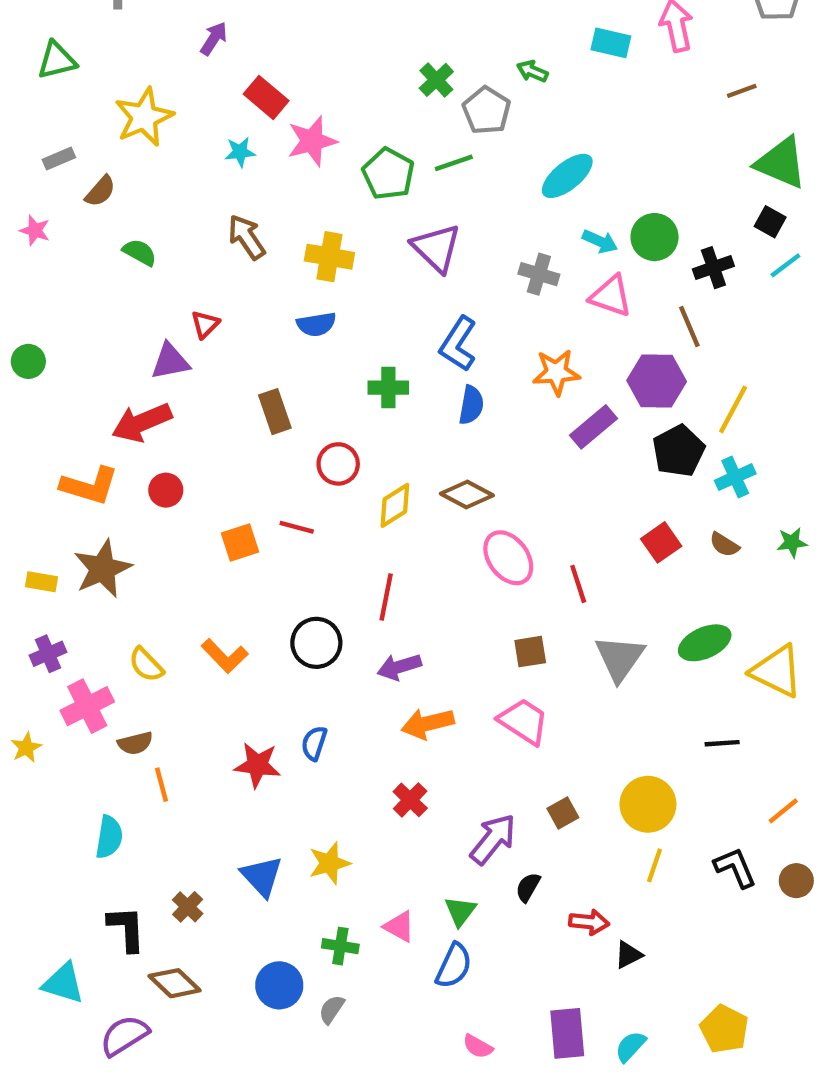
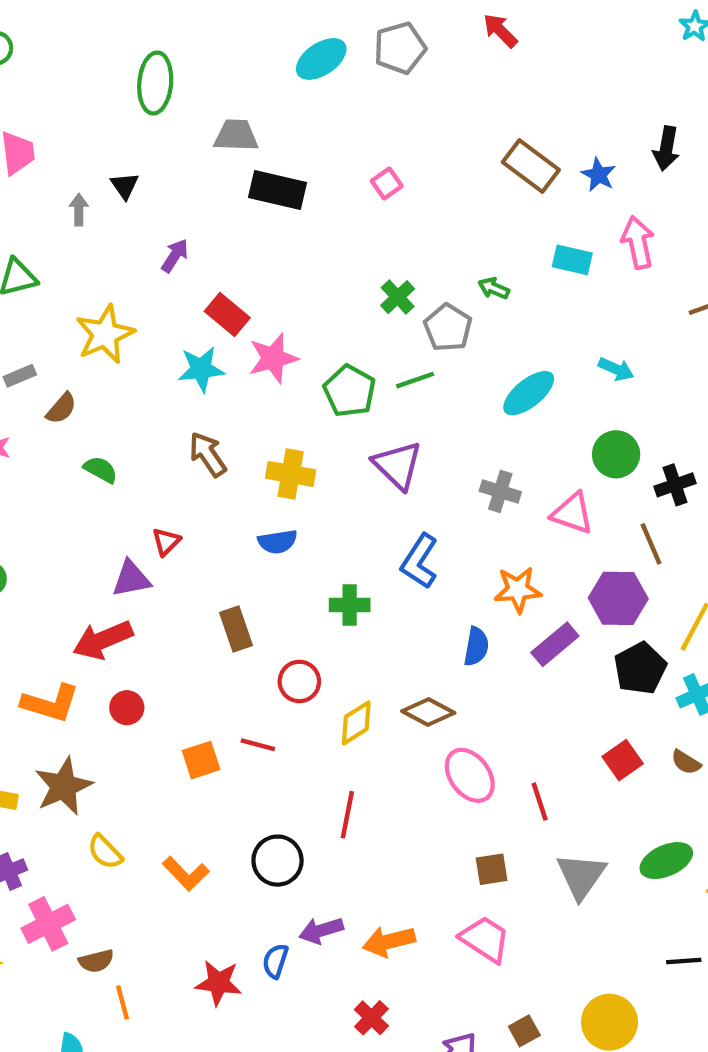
cyan star: (240, 152) -> (201, 369), size x1.5
cyan arrow: (600, 241) -> (616, 369), moved
blue semicircle: (471, 405) -> (476, 646), moved
yellow semicircle: (146, 665) -> (105, 852), moved
purple arrow: (399, 667) -> (321, 930), moved

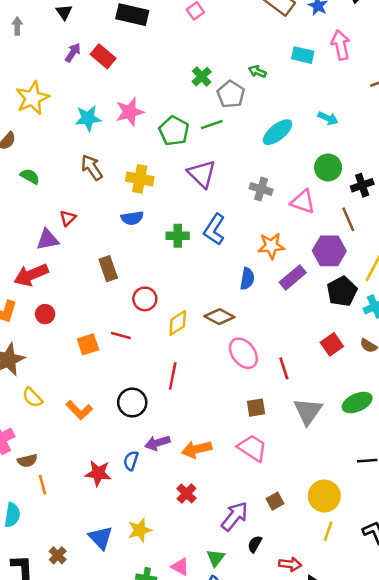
black triangle: (125, 186) -> (64, 12), moved
red rectangle: (227, 315) -> (103, 56), moved
green cross: (350, 605) -> (178, 236), moved

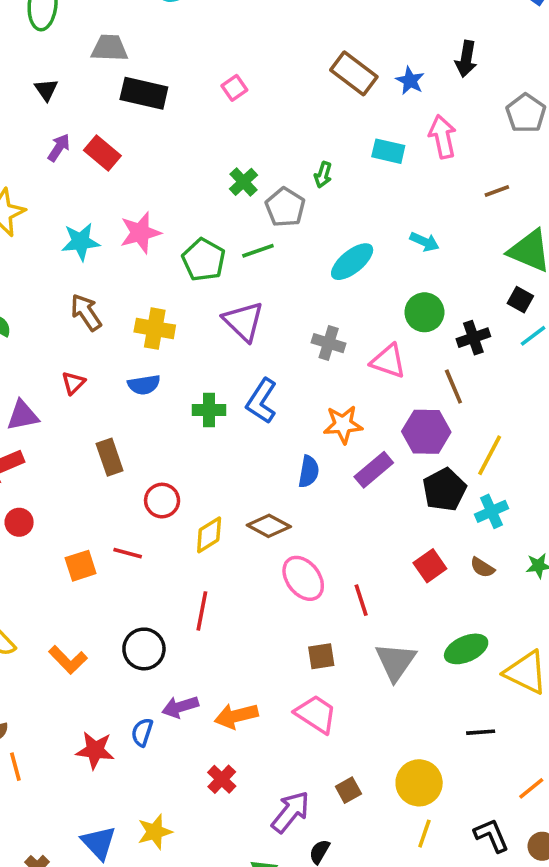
green arrow: (257, 71) -> (323, 175), turned -96
red triangle: (68, 218) -> (73, 383), moved

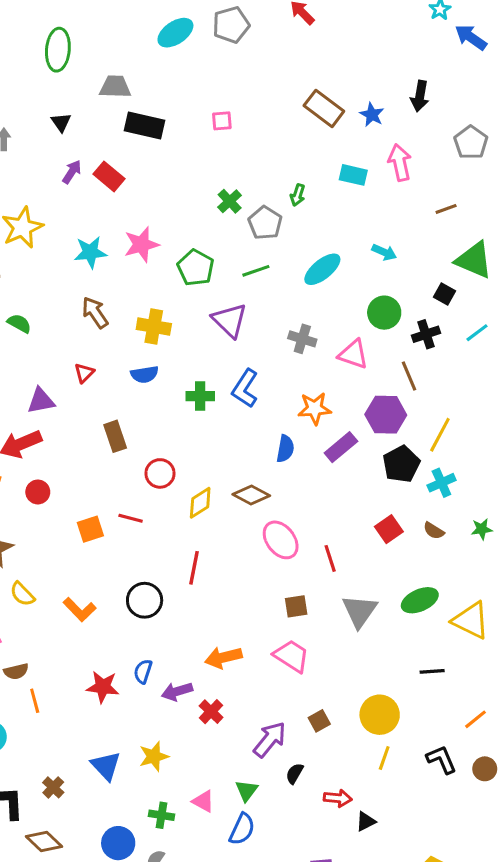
pink square: (234, 88) -> (222, 121), turned 30
green line: (258, 251) -> (256, 271), moved
black square: (520, 300) -> (445, 294), moved
purple arrow: (180, 707) -> (177, 691), moved

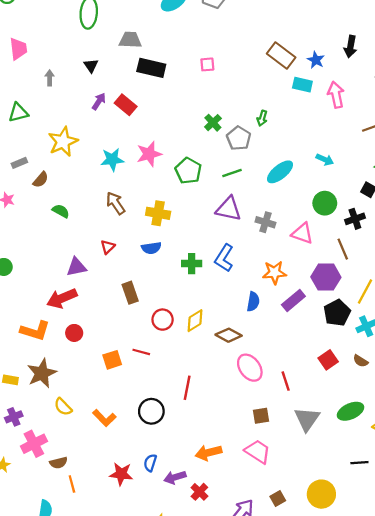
cyan rectangle: (353, 175) -> (302, 85), moved
purple triangle: (230, 320) -> (229, 209), moved, turned -32
yellow diamond: (200, 503) -> (195, 321), moved

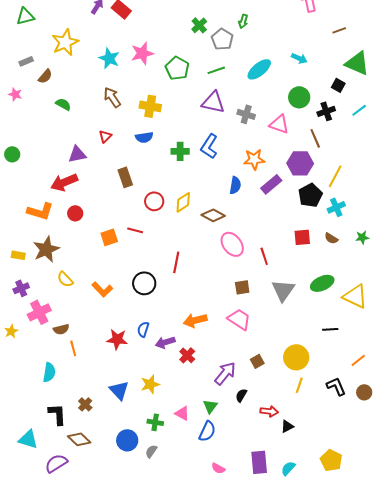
cyan star: (112, 160) -> (109, 58), turned 30
red square: (328, 360) -> (302, 237), turned 30

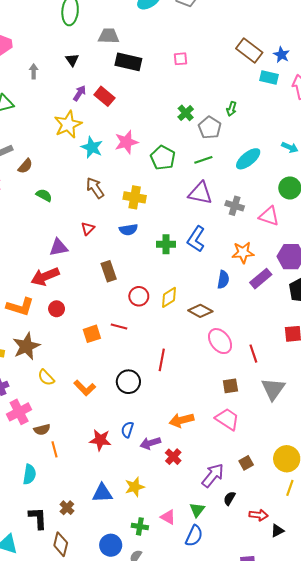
yellow star: (65, 42) -> (68, 124), moved
blue triangle: (119, 390) -> (102, 493), turned -50
brown diamond: (79, 439) -> (61, 544), turned 60

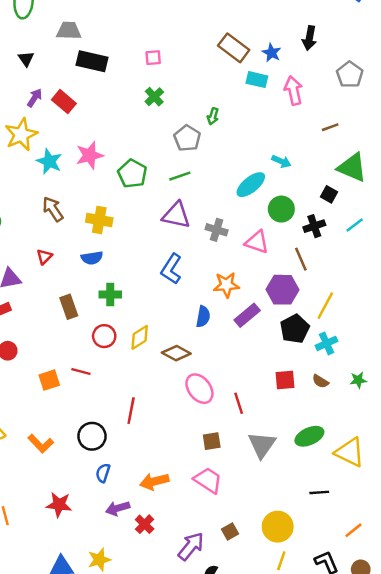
green cross: (186, 113) -> (154, 97), moved
cyan ellipse: (248, 159) -> (251, 185), moved
green cross: (166, 244) -> (110, 295), moved
blue semicircle: (127, 430) -> (103, 473), moved

